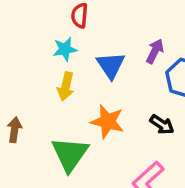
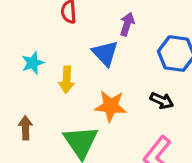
cyan star: (65, 49) -> (33, 63), moved
purple arrow: (155, 51) -> (127, 24), moved

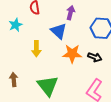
cyan star: (33, 63) -> (16, 25), moved
orange star: (111, 106) -> (72, 54), moved

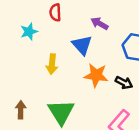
purple arrow: (71, 13) -> (100, 23), turned -80
brown arrow: (14, 79) -> (21, 110), moved

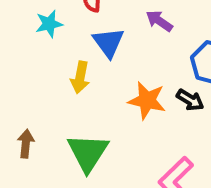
blue triangle: (82, 45) -> (108, 42), moved
black arrow: (124, 83) -> (190, 100), moved

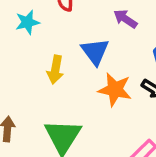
blue triangle: (108, 42) -> (95, 52), moved

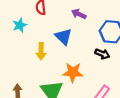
orange star: (115, 90) -> (73, 72), moved

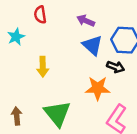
blue triangle: (63, 37) -> (92, 45), moved
orange star: (73, 72) -> (98, 88), moved

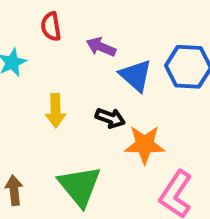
purple arrow: (86, 21) -> (101, 47), moved
black arrow: (116, 67) -> (110, 118), moved

